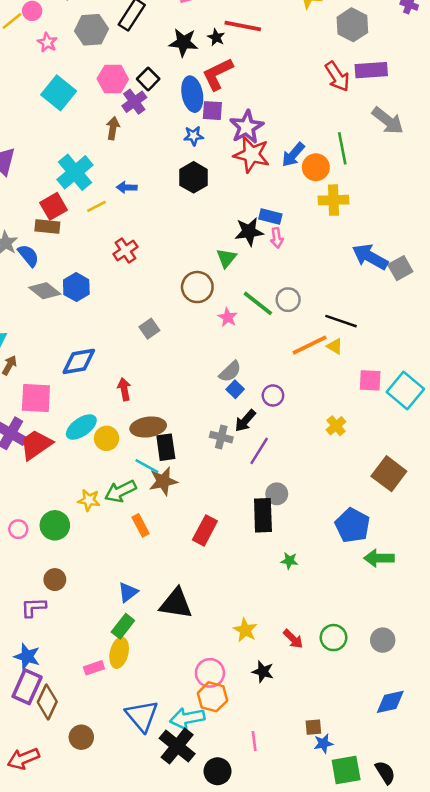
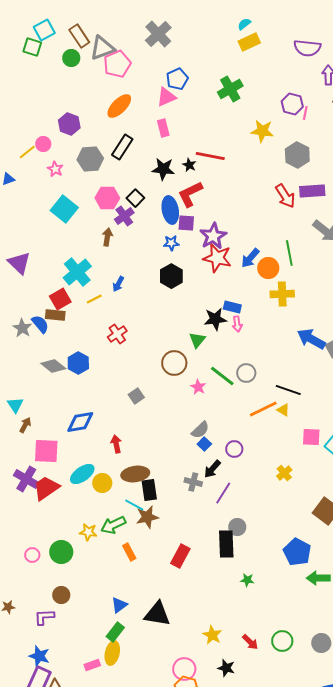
blue arrow: (127, 187) -> (118, 284), turned -63
blue semicircle: (28, 256) -> (40, 324), moved

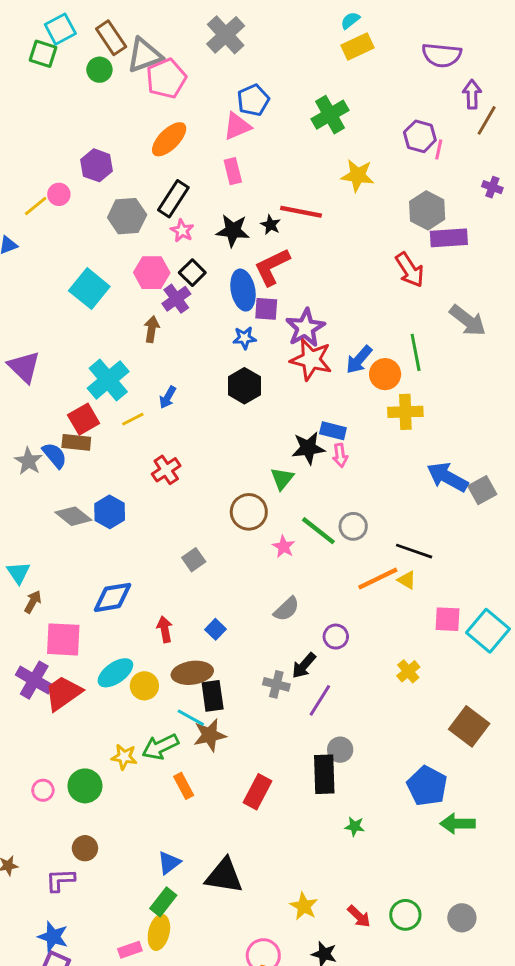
yellow star: (262, 131) -> (358, 176), moved
pink star: (55, 169) -> (182, 231), moved
purple rectangle: (312, 191) -> (449, 238), moved
blue square: (204, 444) -> (215, 629), moved

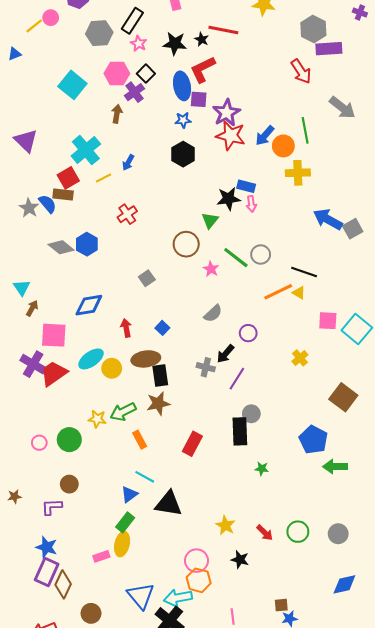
cyan line: (191, 718) -> (145, 477), moved

